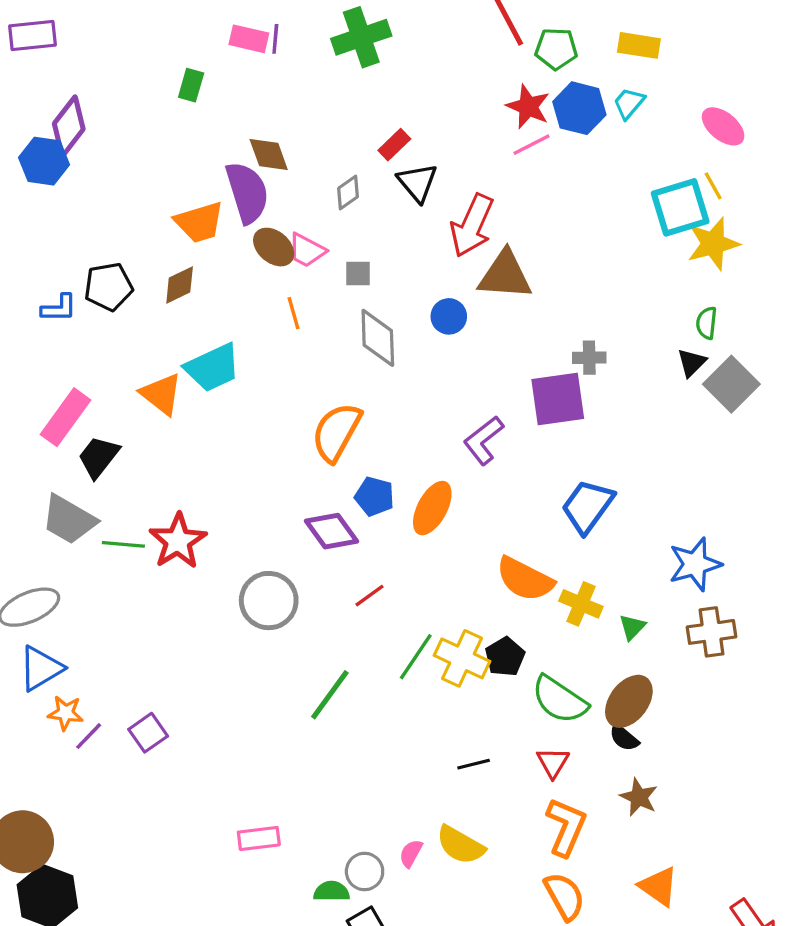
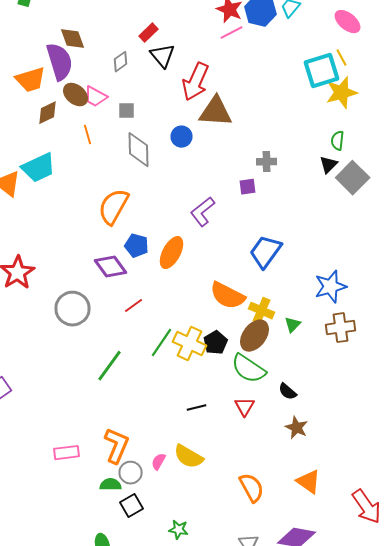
brown diamond: (180, 285) -> (48, 113), moved
purple square: (558, 399) -> (248, 187), size x0.5
brown ellipse: (629, 701) -> (254, 336), moved
orange L-shape: (566, 827) -> (116, 446), moved

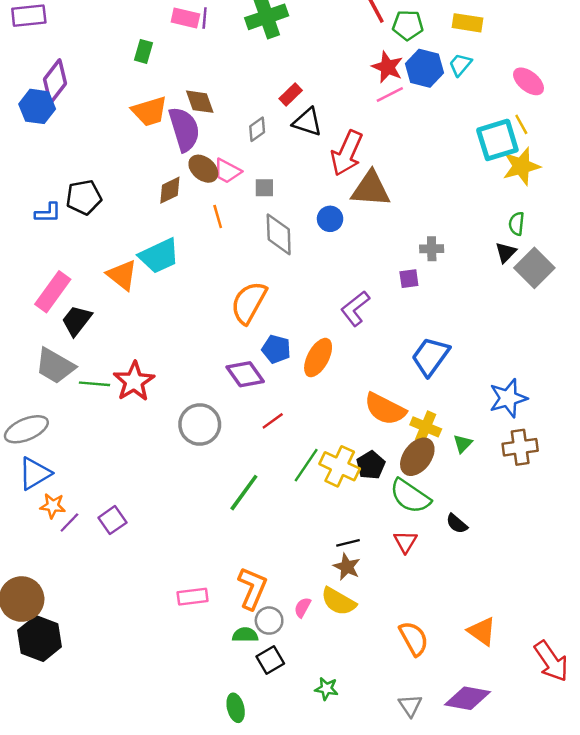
black triangle: (162, 56) -> (307, 122), turned -32
orange trapezoid: (30, 80) -> (150, 111), moved
brown star: (296, 428) -> (347, 567), moved

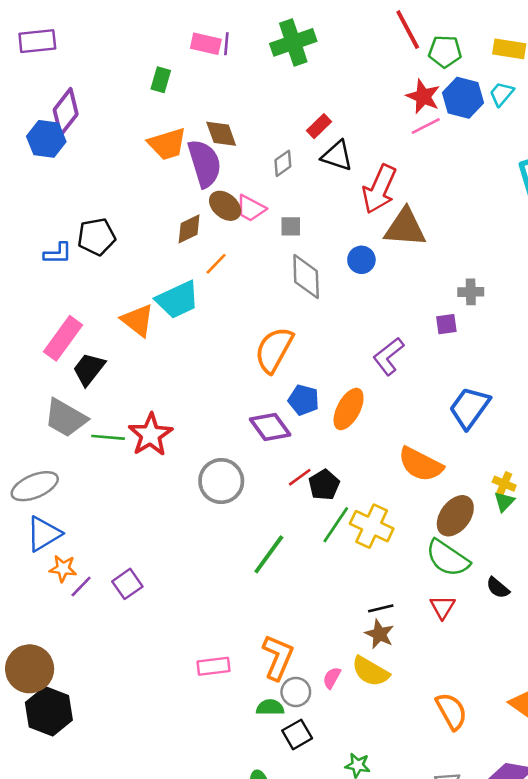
orange line: (218, 216) -> (216, 264), moved, turned 60
yellow cross: (426, 427) -> (504, 484), moved, size x0.7
black pentagon: (371, 465) -> (324, 485), moved

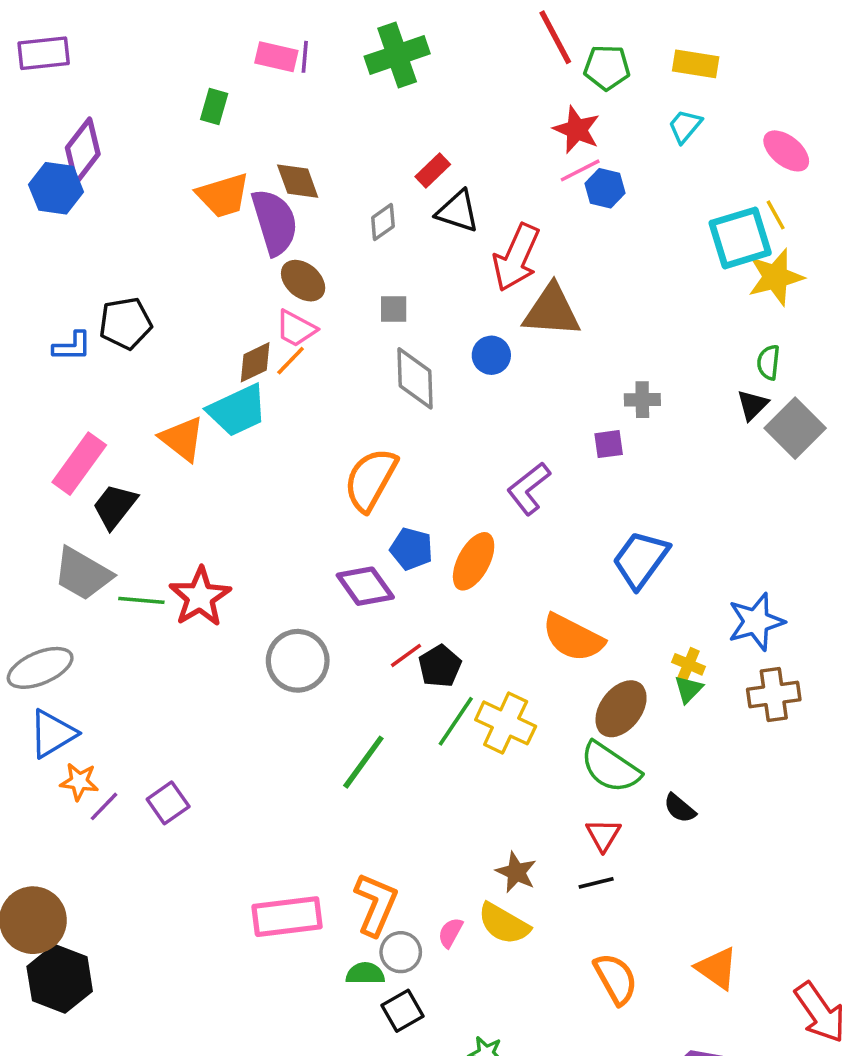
blue hexagon: (463, 98) -> (605, 188), moved, size x0.7
pink trapezoid: (251, 208) -> (296, 329), moved
brown diamond: (189, 229) -> (255, 362), moved
black line: (381, 608) -> (596, 883), moved
pink rectangle: (214, 666) -> (287, 917), size x1.5

